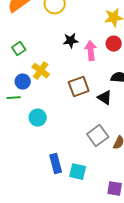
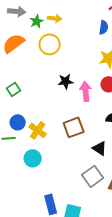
yellow cross: (41, 71) -> (38, 130), moved
black triangle: (105, 98) -> (100, 148), moved

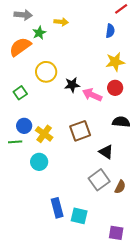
green star: (37, 21) -> (39, 33), moved
yellow circle: (50, 44) -> (46, 72), moved
pink arrow: (86, 91) -> (92, 95), turned -60

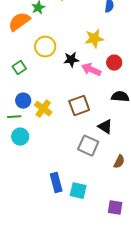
yellow star: (115, 62) -> (94, 39), moved
cyan circle: (39, 162) -> (20, 137), moved
gray square: (99, 180) -> (88, 146), moved, turned -30

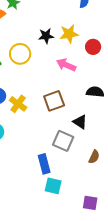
yellow circle: (45, 47) -> (20, 54), moved
black star: (71, 60) -> (46, 36), moved
red circle: (114, 63) -> (93, 47), moved
blue rectangle: (56, 183) -> (44, 164), moved

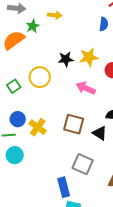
brown square: (54, 101) -> (74, 124), turned 35
black triangle: (80, 122) -> (100, 133), moved

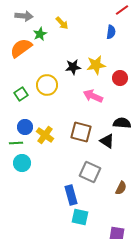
yellow arrow: (55, 15) -> (62, 23), turned 40

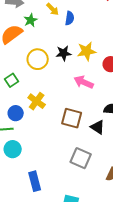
blue semicircle: (111, 32) -> (70, 18), moved
yellow circle: (47, 85) -> (38, 59), moved
yellow cross: (45, 135) -> (37, 101), moved
blue rectangle: (71, 195) -> (35, 181), moved

